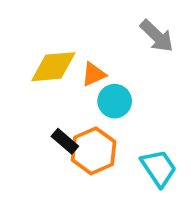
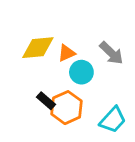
gray arrow: (157, 36) -> (111, 53), moved
cyan trapezoid: (159, 168) -> (113, 120), turned 76

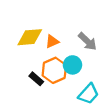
cyan circle: (81, 72) -> (72, 65), moved
orange hexagon: (66, 108) -> (54, 70), moved

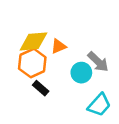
gray arrow: (87, 41) -> (98, 62), moved
orange hexagon: (54, 70) -> (32, 63), moved

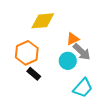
yellow diamond: (33, 41) -> (43, 21), moved
orange triangle: (59, 46) -> (73, 39), moved

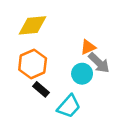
yellow diamond: (43, 21) -> (33, 25), moved
cyan trapezoid: (83, 88) -> (69, 106), moved

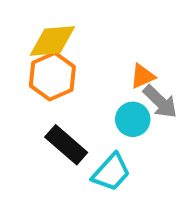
orange hexagon: (33, 64) -> (52, 76), moved
black rectangle: (41, 89) -> (66, 145), size x1.5

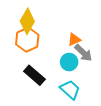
yellow diamond: (52, 41) -> (27, 21), turned -55
cyan trapezoid: (111, 172) -> (70, 90), moved, turned -90

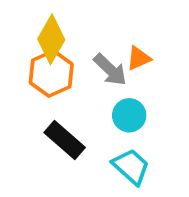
orange triangle: (74, 40) -> (139, 58), moved
gray arrow: (83, 53) -> (110, 70), moved

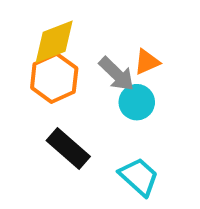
yellow diamond: (51, 39) -> (54, 42), turned 39
cyan circle: (129, 115) -> (137, 102), moved

